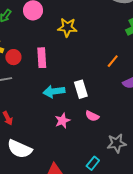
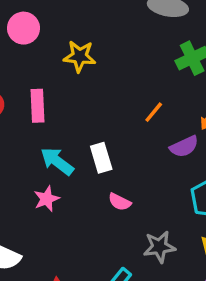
cyan arrow: (54, 91) -> (57, 161), turned 45
pink star: (62, 121) -> (47, 199), moved

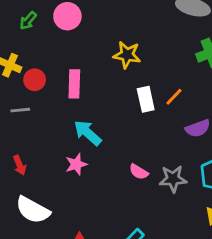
yellow star: (80, 56) -> (127, 55), moved
white rectangle: (101, 158) -> (146, 99), moved
gray star: (159, 247) -> (173, 179), moved

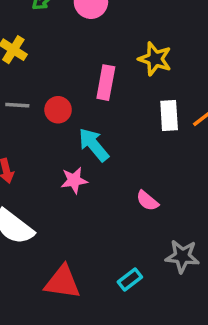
red circle: (35, 80) -> (58, 110), moved
pink rectangle: (74, 84) -> (106, 83), moved
gray star: (173, 179) -> (182, 256), moved

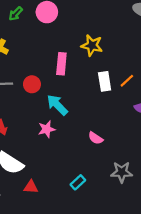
cyan rectangle: (130, 279) -> (78, 182), moved
red triangle: (62, 282) -> (31, 187), moved, size x0.6

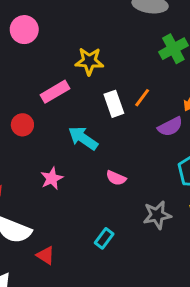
pink rectangle: (61, 64) -> (55, 92), turned 65
cyan arrow: (57, 105) -> (83, 138), moved
red triangle: (31, 187) -> (46, 255), turned 40

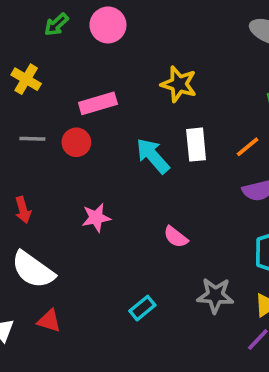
pink rectangle: (55, 92) -> (98, 103), moved
orange line: (142, 98) -> (248, 147), moved
cyan arrow: (83, 138) -> (153, 156), moved
red triangle: (46, 255) -> (49, 321), moved, turned -30

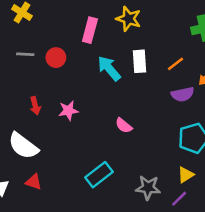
pink rectangle: (98, 103) -> (90, 30), moved, turned -60
red arrow: (23, 210) -> (35, 106), moved
gray star: (215, 295) -> (148, 188), moved
cyan rectangle: (142, 308) -> (99, 175), size x1.5

